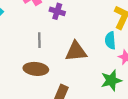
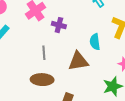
cyan semicircle: (110, 40) -> (95, 42), moved

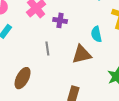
brown ellipse: (42, 80) -> (23, 78), moved, turned -60

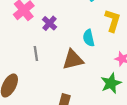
purple cross: (60, 20) -> (49, 23), turned 32

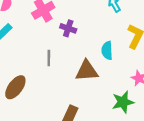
purple cross: (49, 23) -> (68, 28), turned -32

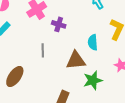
green star: (123, 102) -> (93, 80), moved

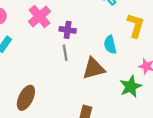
gray line: (43, 50) -> (65, 53), moved
green star: (93, 80) -> (131, 87), moved

